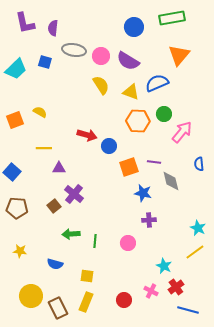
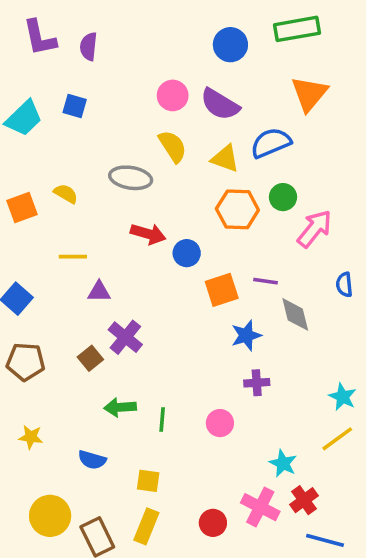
gray ellipse: (74, 50) -> (131, 178), moved
blue star: (143, 193) -> (246, 335), turned -30
pink cross: (151, 291) -> (260, 507), size x1.5

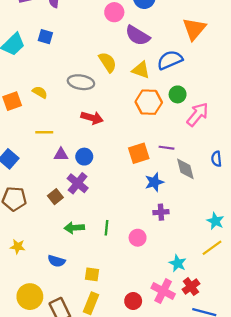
pink circle: (173, 95) -> (114, 12), moved
blue circle: (187, 253) -> (84, 157), moved
blue semicircle: (344, 285) -> (216, 159), moved
green line: (162, 420) -> (106, 228), moved

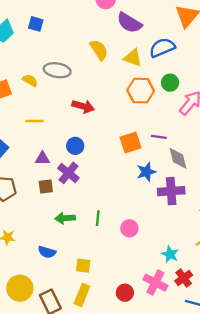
gray ellipse: (81, 82) -> (57, 70), moved
purple triangle: (61, 154) -> (42, 158), moved
brown square: (55, 197) -> (46, 187), turned 32
purple cross: (161, 212) -> (171, 191), moved, size x1.6

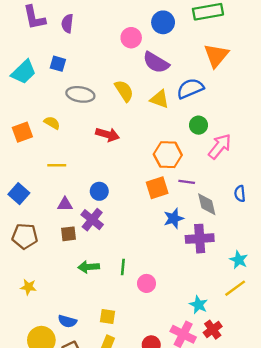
gray ellipse: (57, 70) -> (80, 94), moved
orange hexagon: (141, 91) -> (168, 155), moved
red arrow: (83, 106) -> (108, 135), moved
pink circle: (129, 228) -> (147, 283), moved
blue semicircle: (47, 252) -> (67, 321), moved

